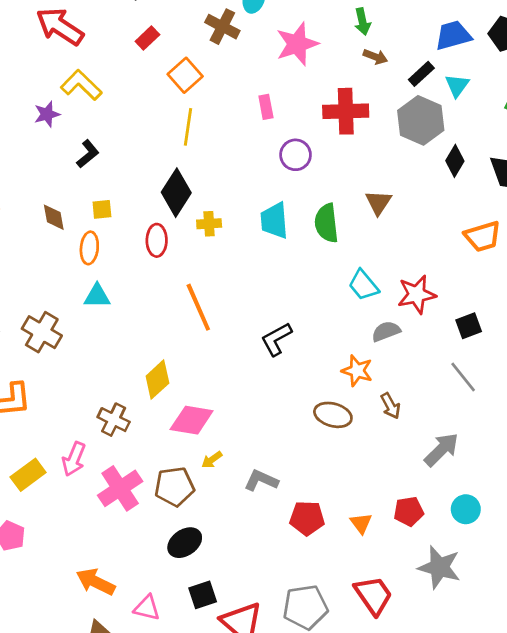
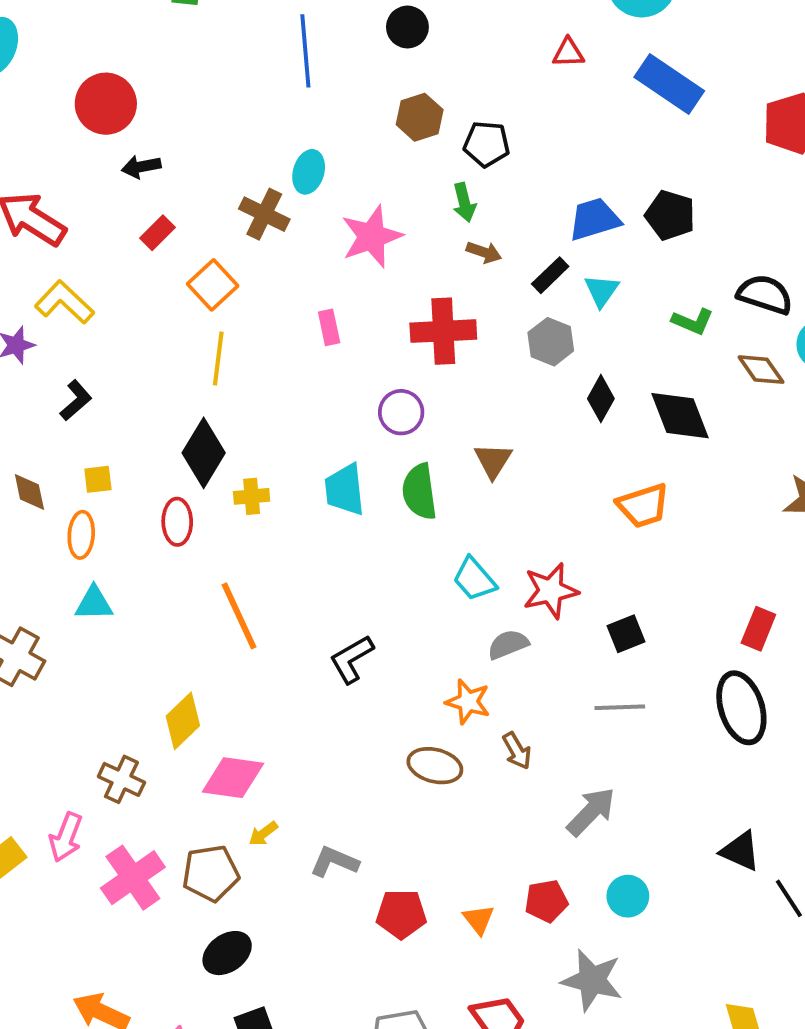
gray hexagon: (421, 120) -> (551, 342), size x0.7
purple circle: (296, 155) -> (401, 412), moved
gray line: (463, 377) -> (620, 707), turned -52

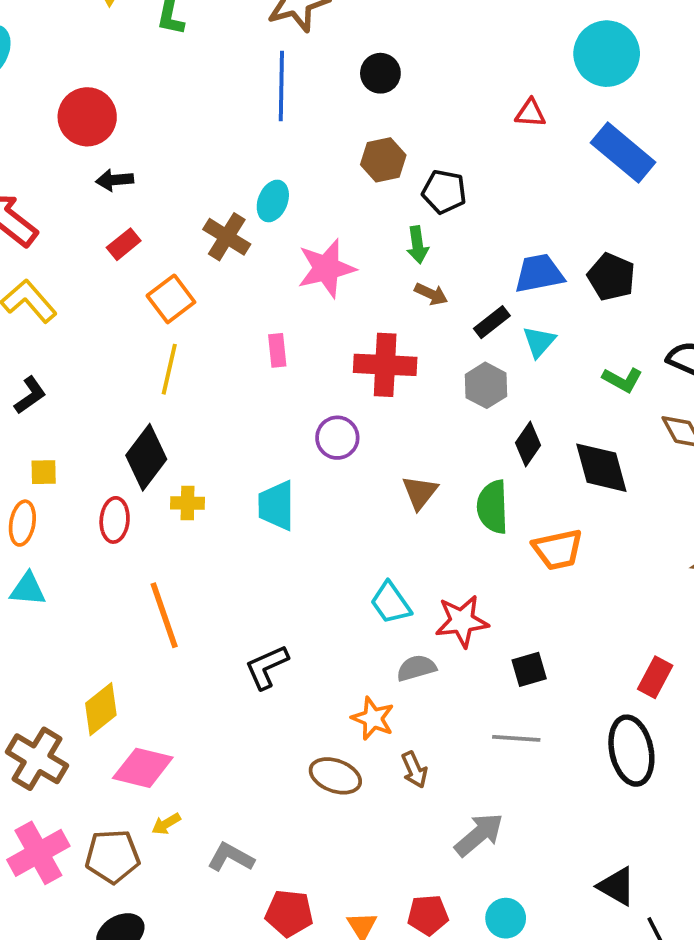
green semicircle: (419, 492) -> (493, 507), moved
brown cross: (121, 779) -> (37, 759), size x1.4

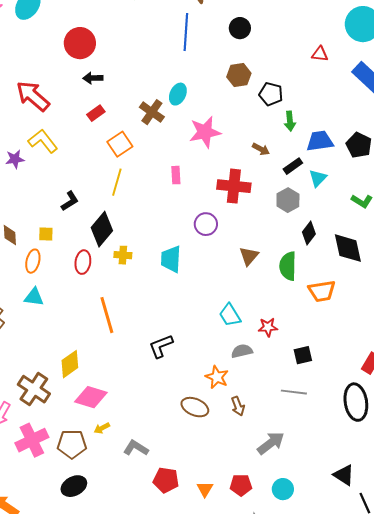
green arrow: (417, 245) -> (290, 121), moved
black L-shape: (30, 395) -> (70, 201), moved
red star: (462, 621) -> (268, 327), size x0.7

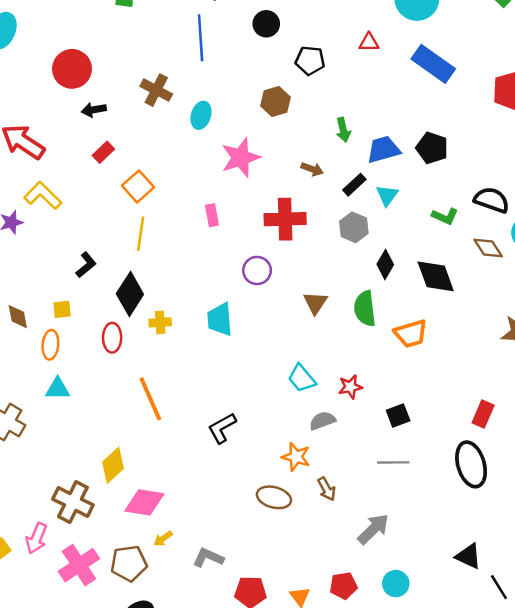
brown hexagon: (239, 75) -> (275, 101), moved
black pentagon: (271, 94) -> (310, 60), moved
brown cross: (152, 112) -> (156, 90), moved

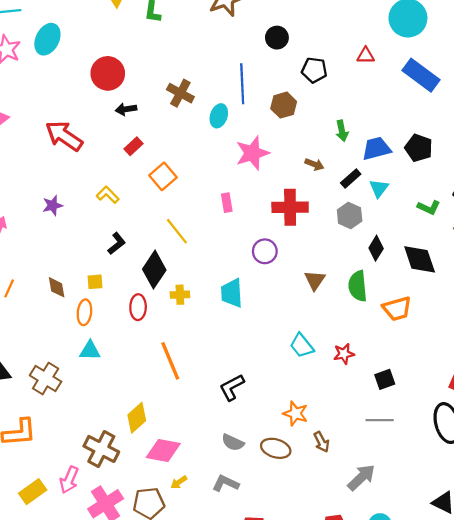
blue line: (201, 38) -> (242, 84), moved
yellow L-shape: (43, 196) -> (108, 195), moved, size x0.7
yellow line: (141, 234) -> (177, 231), moved, turned -48
gray semicircle: (322, 421) -> (233, 442), moved, turned -135
gray L-shape: (208, 558) -> (226, 483), moved

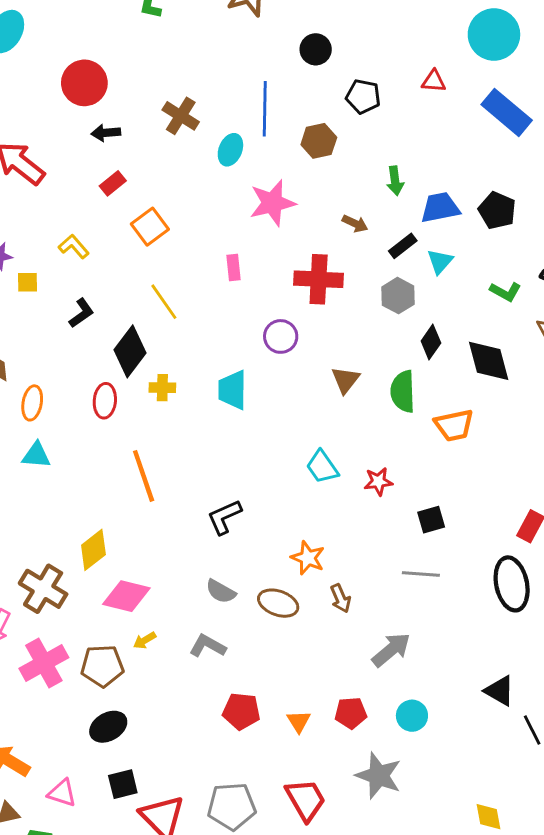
yellow square: (95, 282) -> (27, 282), moved

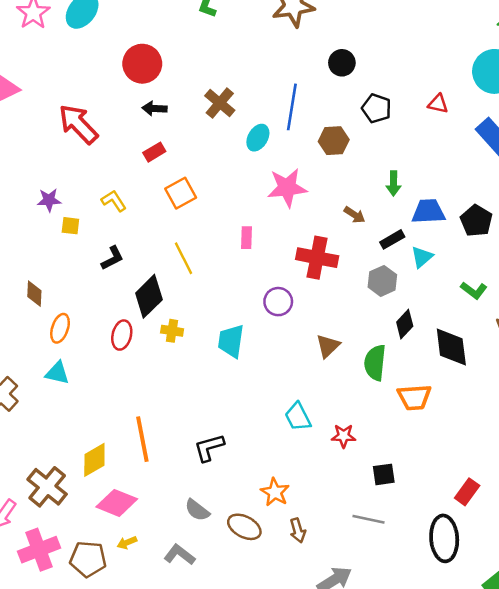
orange line: (144, 476) -> (142, 439), moved

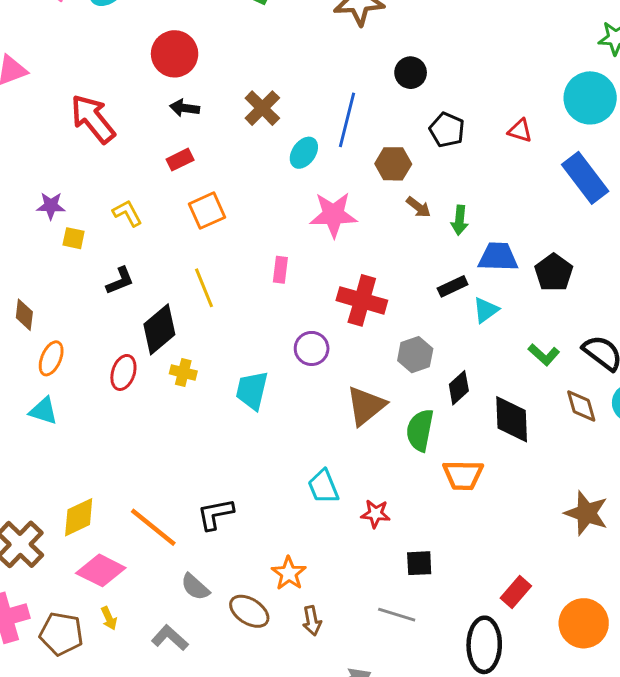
brown arrow: (355, 215) -> (419, 207), moved
gray hexagon: (382, 281) -> (415, 355), moved
brown triangle: (328, 346) -> (366, 406), size x1.4
orange line: (142, 439) -> (153, 527), moved, turned -45
yellow arrow: (127, 543) -> (109, 618), turned -96

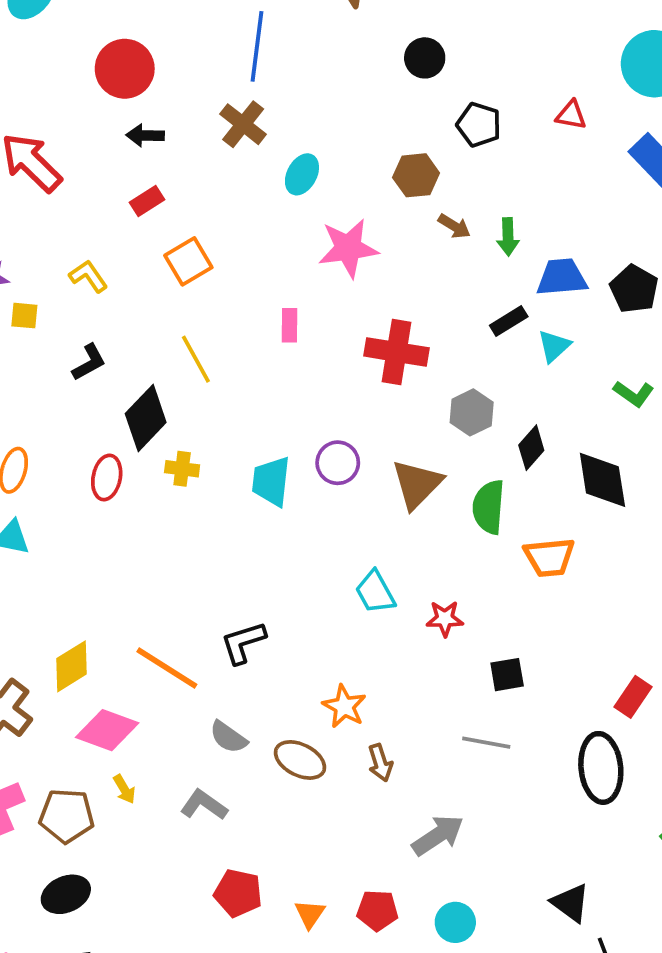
blue line: (347, 120) -> (257, 46), moved
purple circle: (312, 348) -> (338, 463), moved

